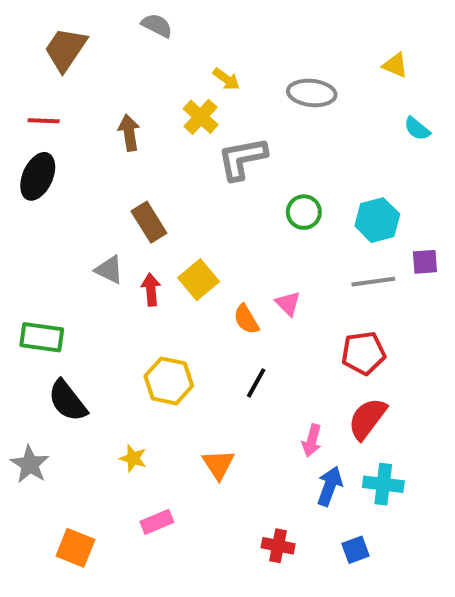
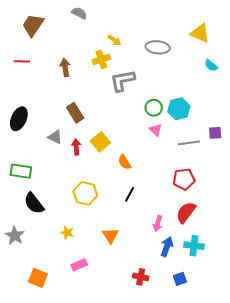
yellow triangle: (395, 65) -> (200, 33), size x1.5
yellow cross: (201, 117) -> (101, 59), turned 30
black ellipse: (38, 176) -> (19, 119), moved
cyan hexagon: (377, 220) -> (179, 109), moved
pink triangle: (288, 303) -> (156, 130), moved

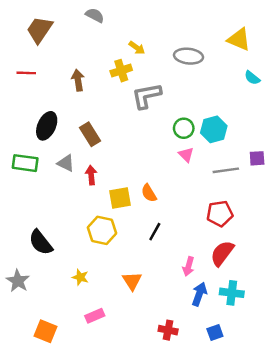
black ellipse: (19, 119) -> (47, 126), moved
yellow square: (100, 142) -> (120, 198), moved, turned 30
green rectangle: (21, 171) -> (25, 163), moved

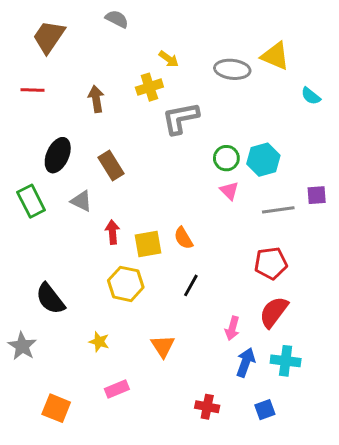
yellow triangle: (239, 39) -> (275, 56), moved
green rectangle: (25, 163) -> (31, 201), turned 55
red arrow: (91, 175) -> (112, 232), moved

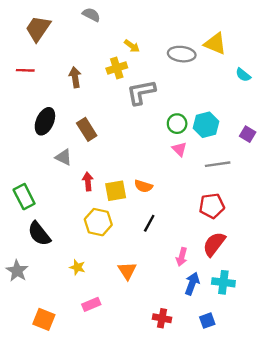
purple square: (317, 195) -> (248, 134), moved, turned 35
green rectangle: (31, 201) -> (24, 197), moved
orange semicircle: (183, 238) -> (143, 186), turned -42

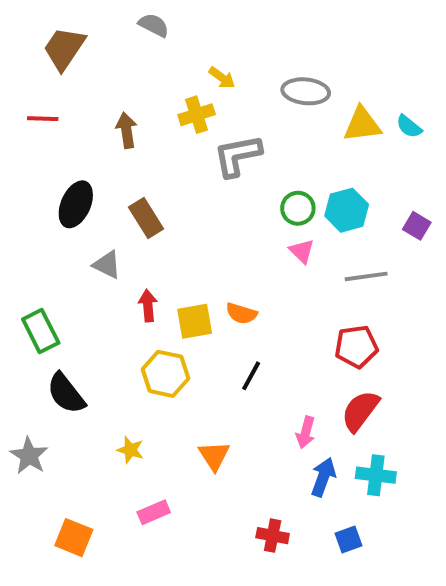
yellow triangle: (215, 44) -> (362, 124), moved, turned -30

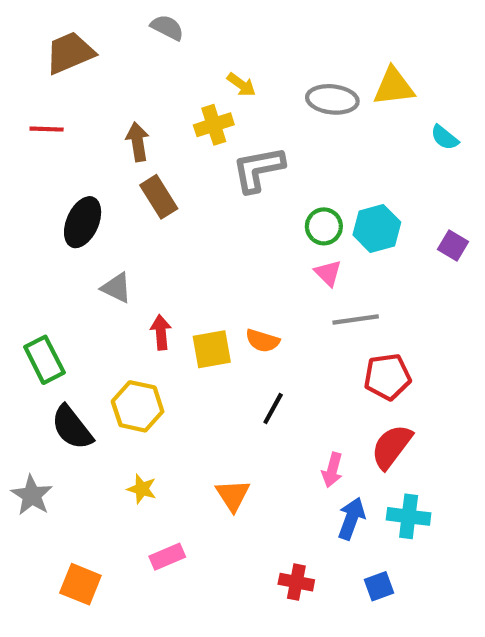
brown trapezoid: (64, 48) -> (70, 53), turned 33
yellow triangle: (362, 124) -> (394, 87), moved
brown rectangle: (146, 218) -> (159, 197), moved
gray line: (366, 276) -> (356, 320), moved
yellow hexagon: (165, 374) -> (138, 406), moved

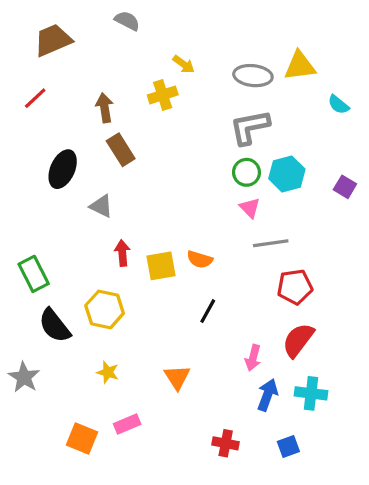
red line: (47, 129) -> (35, 98), turned -45
gray L-shape: (258, 169) -> (250, 127), moved
gray triangle: (116, 288) -> (101, 206), moved
orange square: (80, 584) -> (82, 438), moved

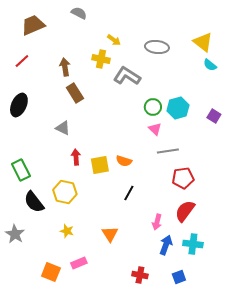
yellow triangle: (300, 66) -> (203, 42), moved, turned 45
yellow cross: (163, 95) -> (101, 59), turned 30
gray L-shape: (250, 127) -> (127, 76), moved, turned 44
black ellipse: (63, 169) -> (19, 105), moved

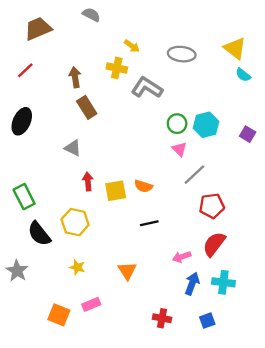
gray line: (168, 151) -> (194, 175), turned -35
black line: (129, 193) -> (149, 223), turned 49
pink arrow: (157, 222) -> (182, 257), turned 56

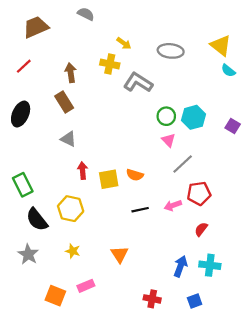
brown rectangle: (87, 107) -> (64, 102), moved
red semicircle: (214, 244) -> (201, 229), size x0.6
pink arrow: (182, 257) -> (173, 205), moved
gray star: (17, 271) -> (28, 254), moved

